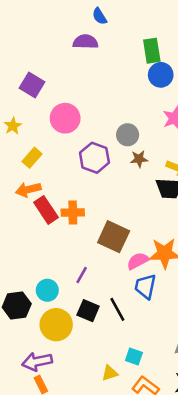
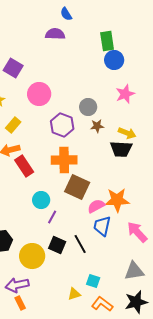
orange cross: (73, 212) -> (64, 160), moved, size x1.4
cyan circle: (47, 290) -> (41, 200), moved

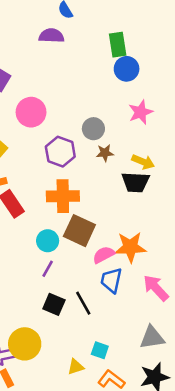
cyan circle: (41, 200) -> (48, 241), moved
yellow circle: (32, 256) -> (25, 344), moved

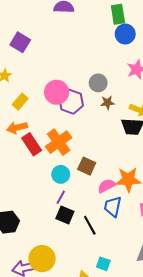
pink circle: (31, 112) -> (57, 92), moved
orange cross: (63, 196) -> (59, 142), moved, turned -35
brown square: (79, 231) -> (87, 166), size x0.7
black square: (54, 304) -> (65, 215), moved

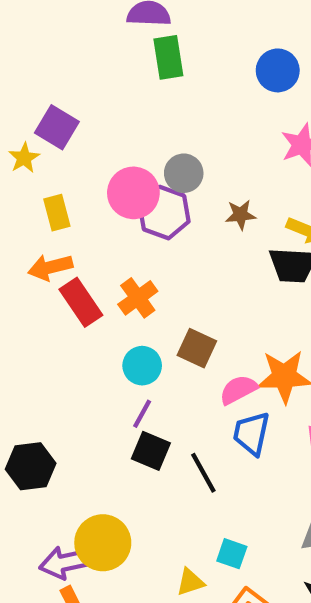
green rectangle: (118, 14) -> (168, 57), moved
purple square: (20, 42) -> (57, 127), moved
gray circle: (98, 83) -> (184, 173), moved
yellow rectangle: (20, 102) -> (57, 213), turned -56
orange cross: (59, 142) -> (138, 298), size x0.7

